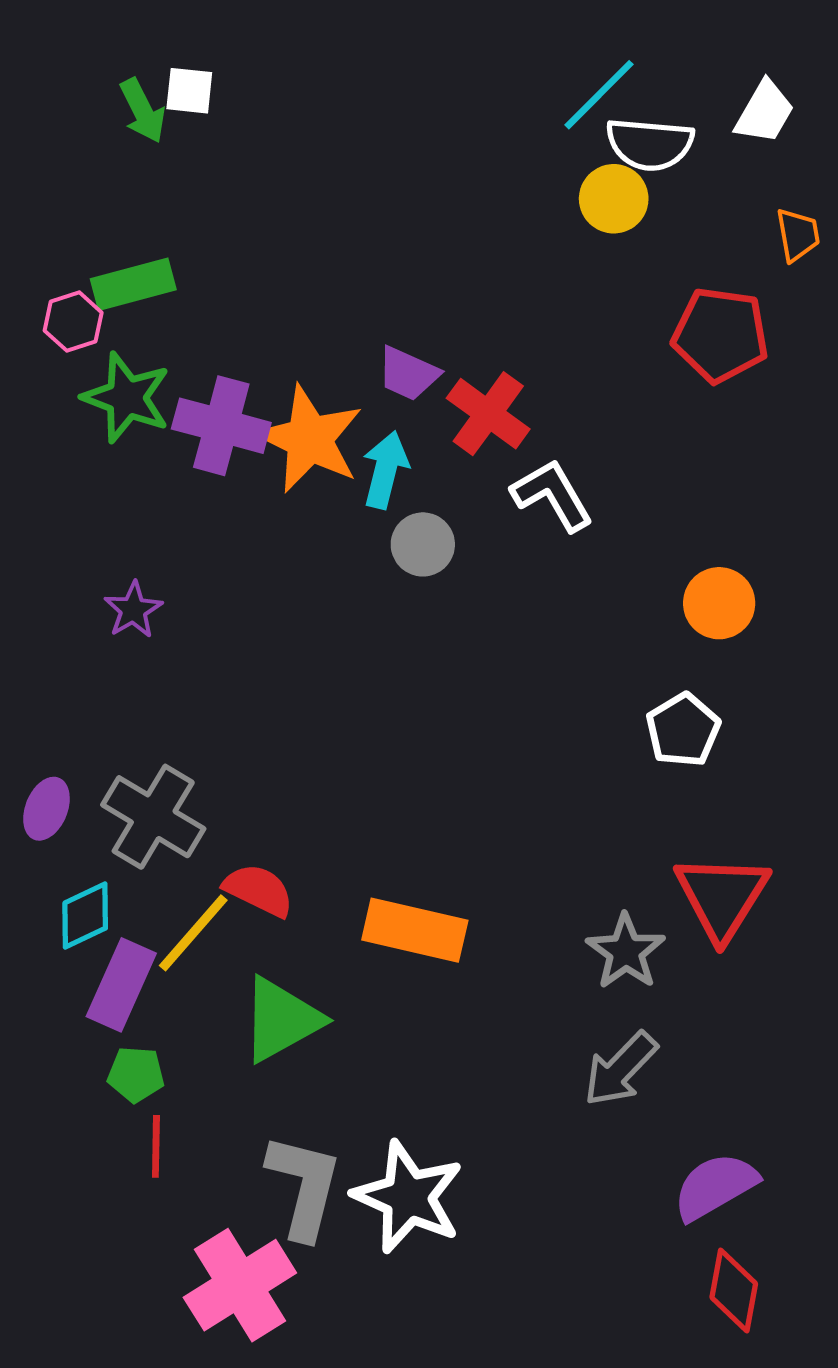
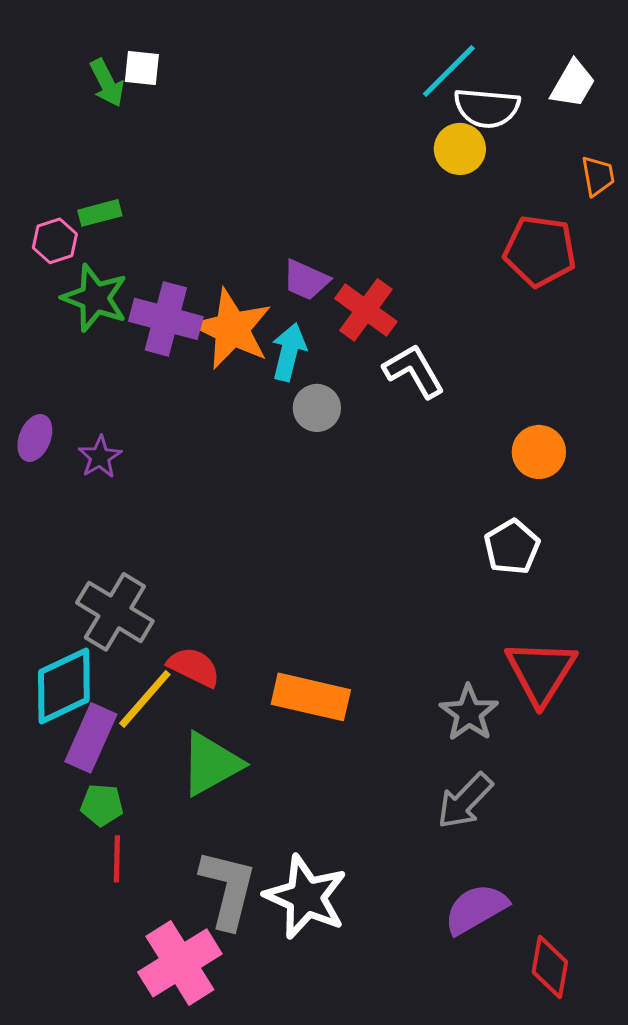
green rectangle: (133, 284) -> (100, 213), size x0.7
purple ellipse: (46, 809) -> (35, 438), moved
cyan diamond: (85, 915) -> (64, 686), size x1.5
purple semicircle: (715, 1186) -> (476, 909), moved

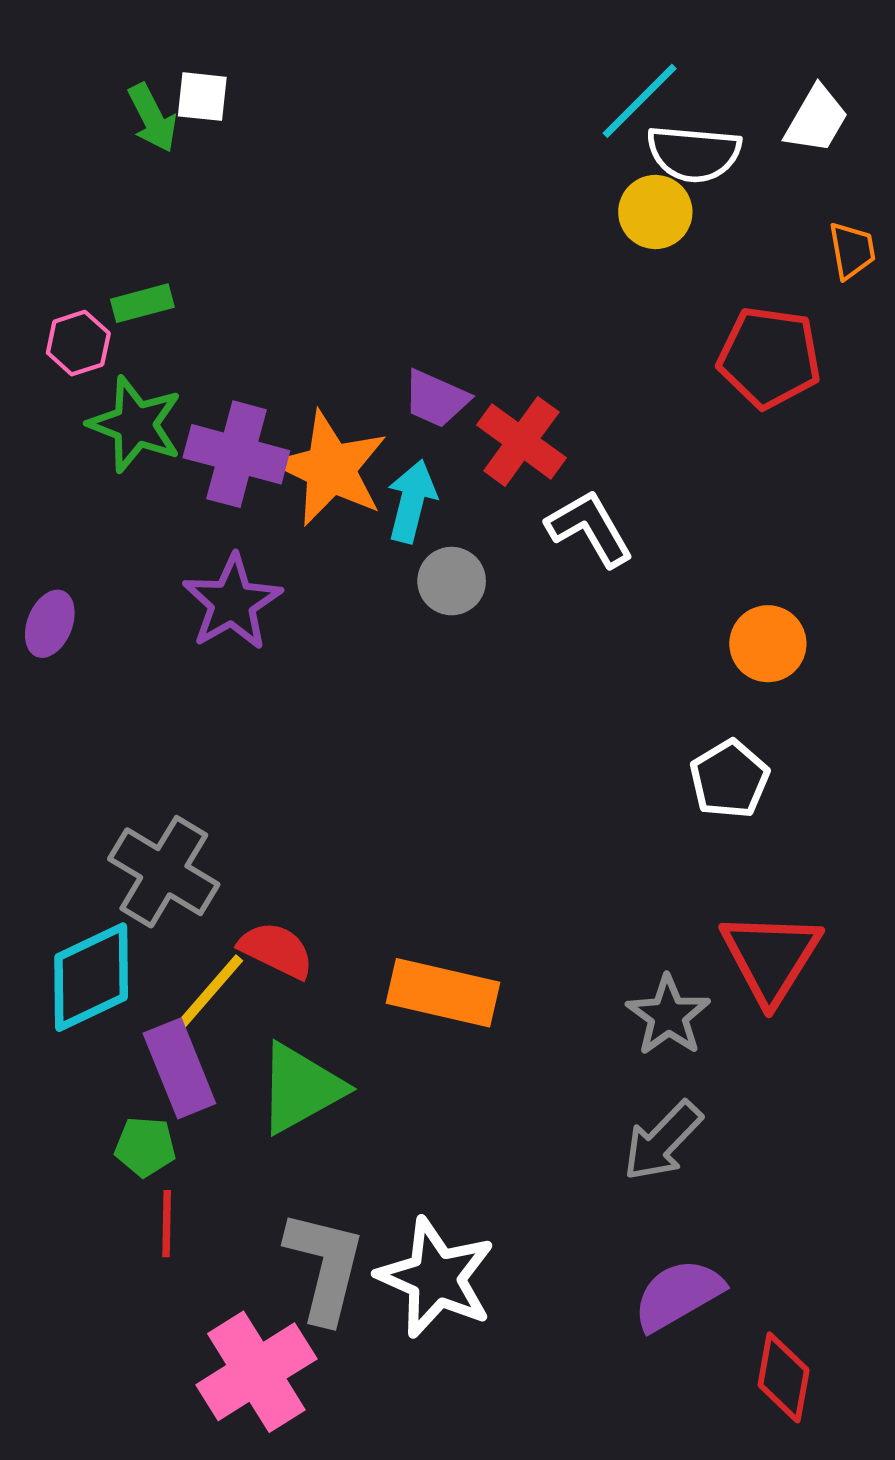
purple star: (100, 457) -> (232, 602), moved, size x1.6
purple rectangle: (91, 738) -> (179, 1068), moved, turned -46

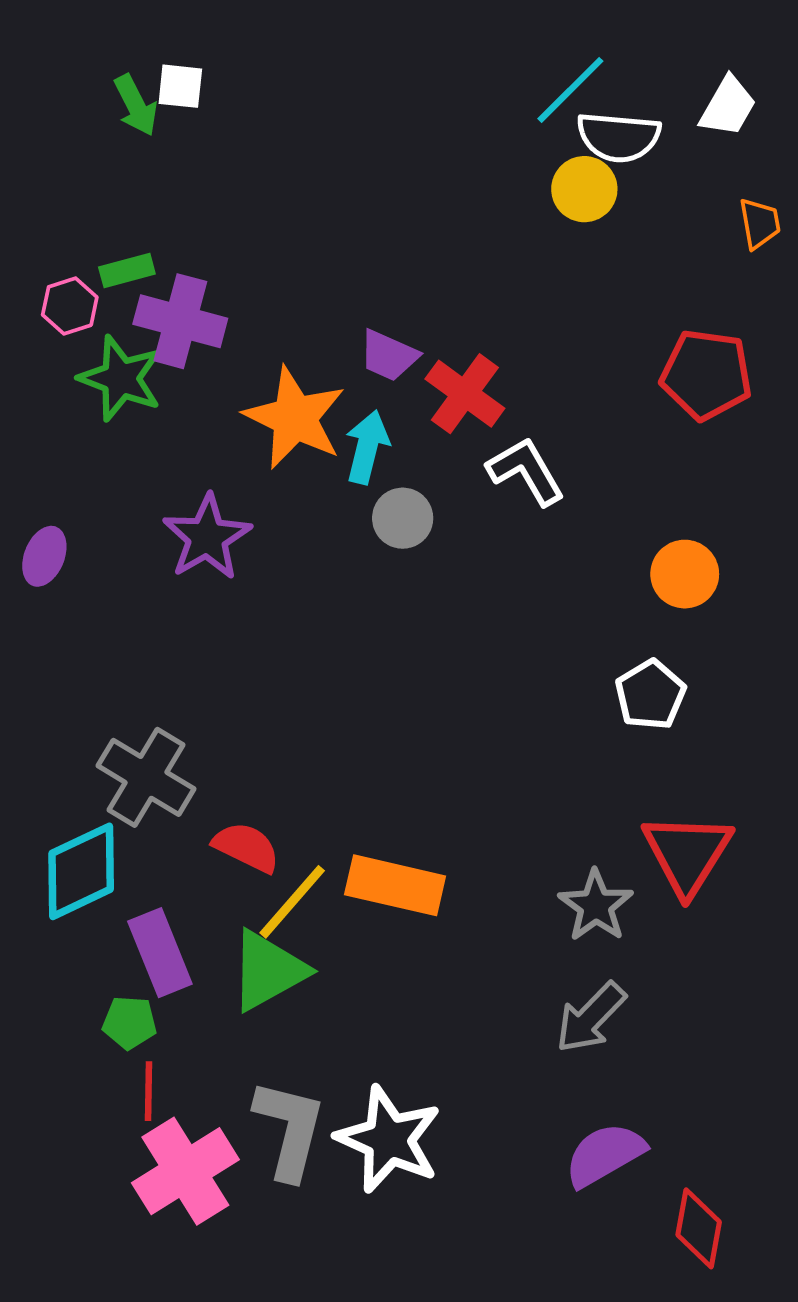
red pentagon: (769, 357) -> (706, 375), moved
purple cross: (236, 454) -> (180, 321), moved
yellow line: (207, 996) -> (292, 902), moved
pink cross: (256, 1372) -> (185, 1171), moved

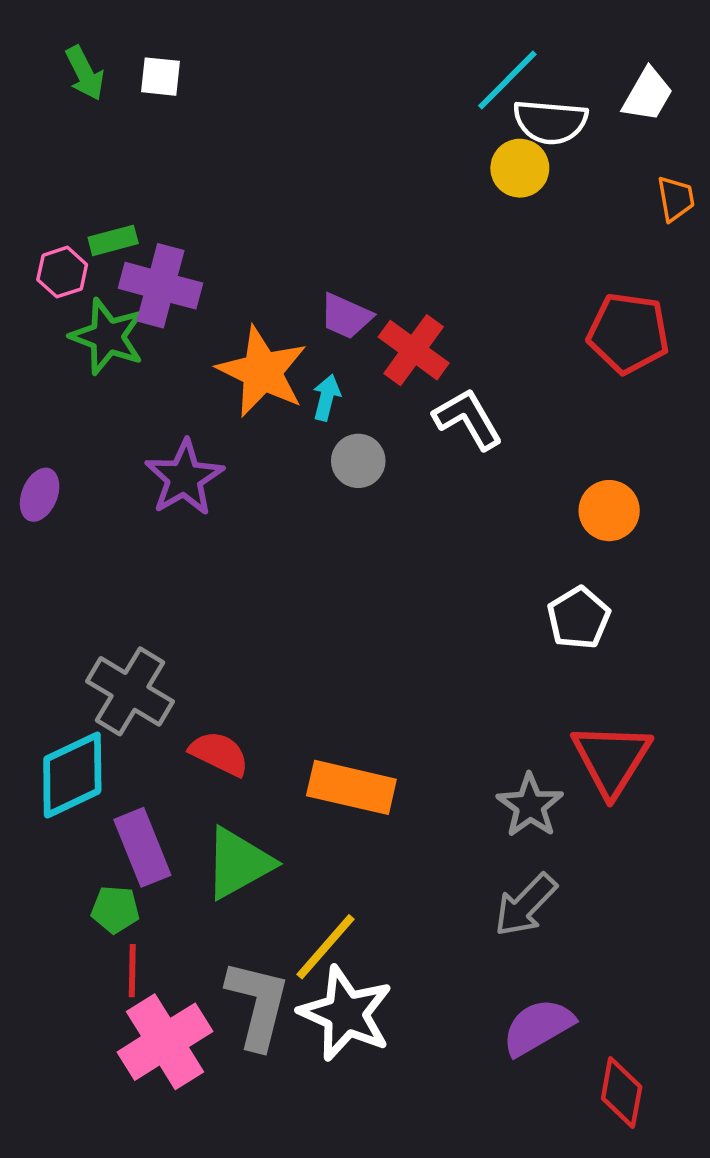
green arrow: (136, 105) -> (85, 73), moved
cyan arrow: (367, 447) -> (327, 398), size x0.7
yellow line: (292, 902) -> (325, 947), moved

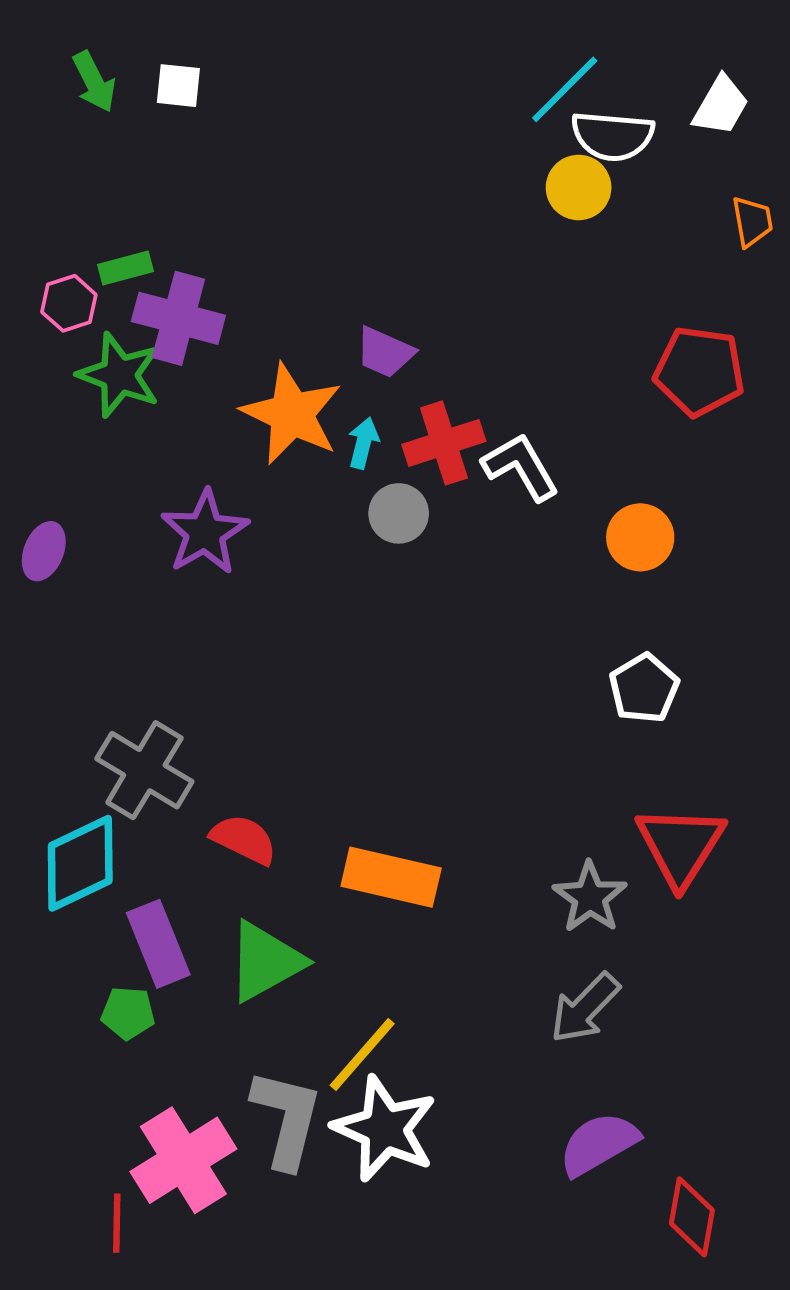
red cross: (414, 350) -> (444, 443), moved, turned 36
orange circle: (609, 511) -> (640, 537), moved
red line: (132, 971) -> (117, 1223), moved

